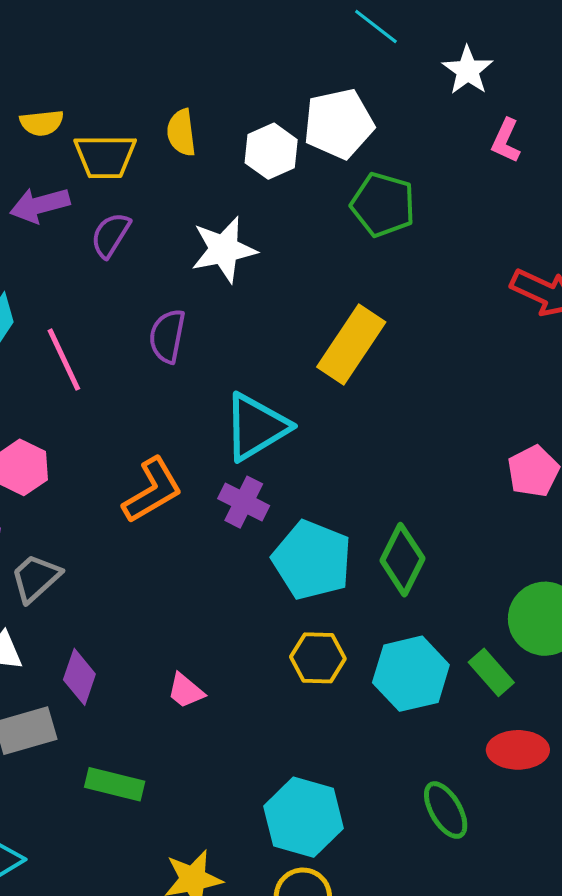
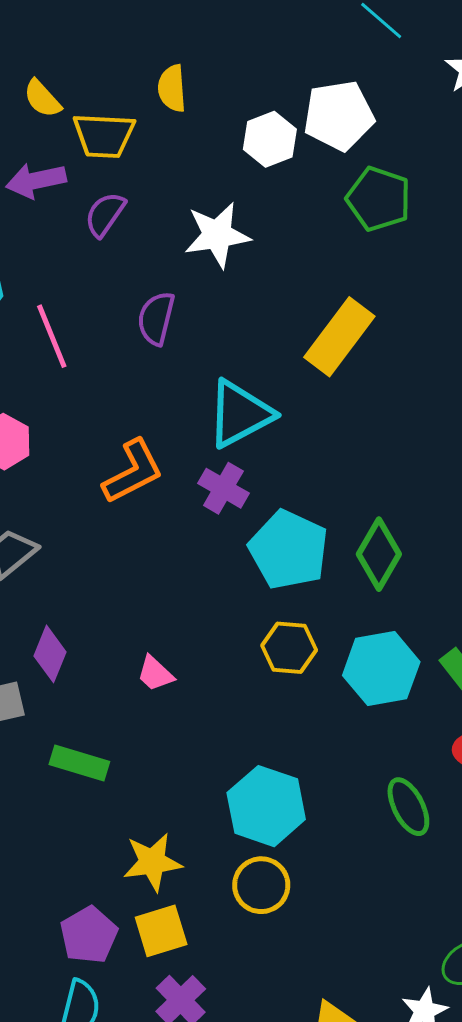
yellow semicircle: (42, 123) -> (42, 99), turned 51
yellow semicircle: (181, 133) -> (172, 88), moved

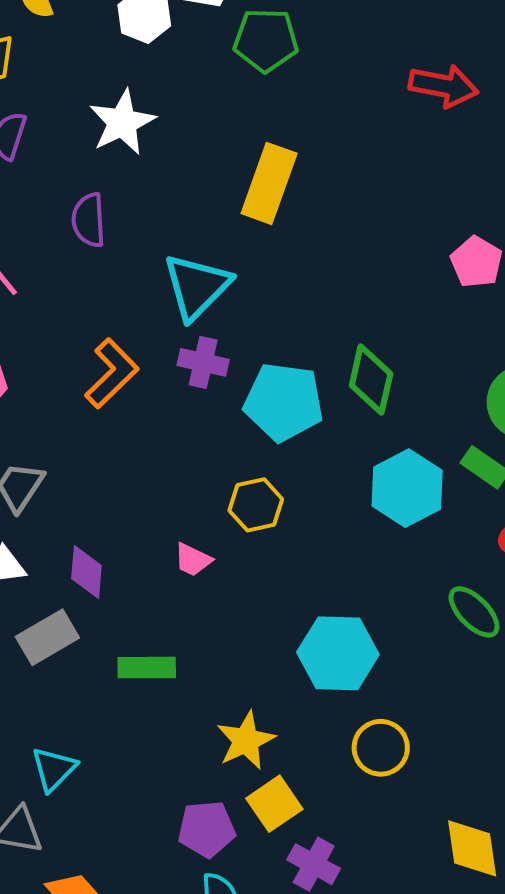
yellow hexagon: (289, 648) -> (256, 505), moved
yellow circle: (261, 885) -> (381, 748), moved
purple pentagon: (89, 935) -> (207, 829), turned -30

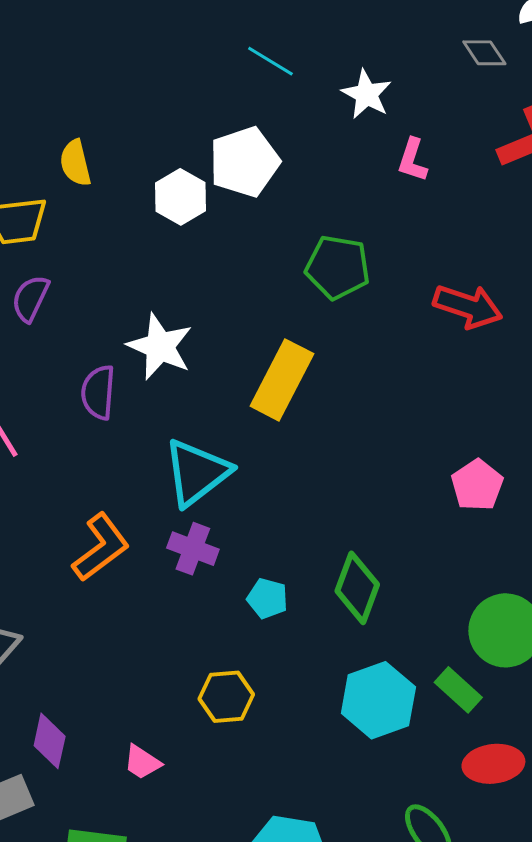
green pentagon: (266, 40) -> (338, 267), moved
white star: (122, 122) -> (160, 347), moved, turned -30
cyan pentagon: (284, 402) -> (267, 598), size x0.5
pink trapezoid: (193, 560) -> (142, 762), moved

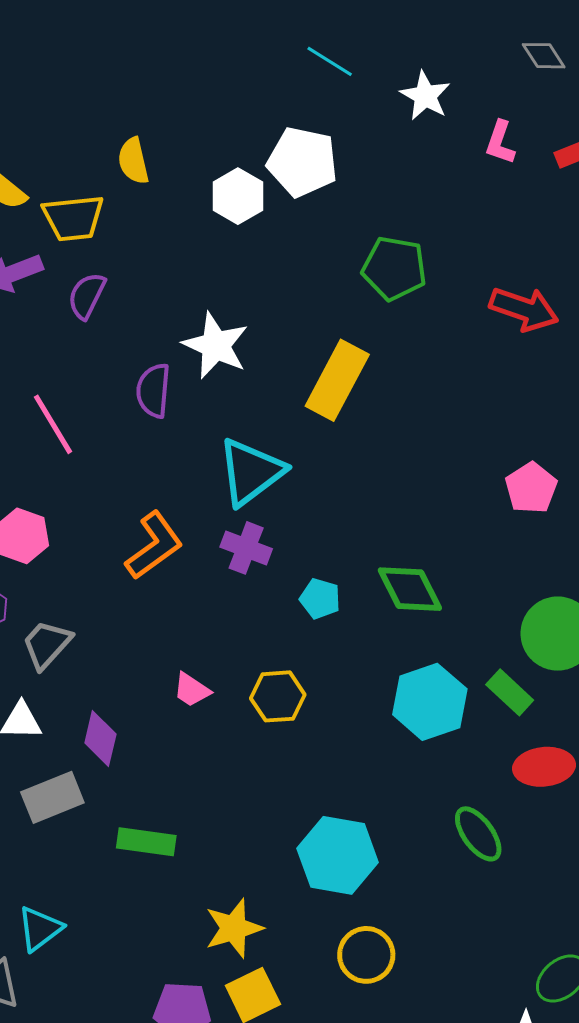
pink L-shape: (412, 160) -> (500, 142), moved
white pentagon: (244, 162) -> (302, 162), turned 30
green diamond: (357, 588) -> (410, 589), turned -48
pink trapezoid: (142, 762) -> (192, 690), moved

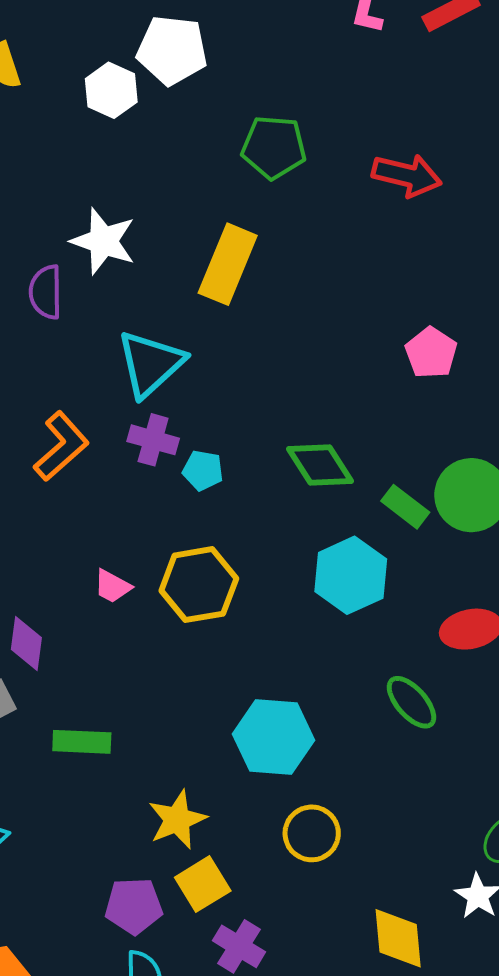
cyan pentagon: (320, 599) -> (203, 470), moved
green rectangle: (510, 692) -> (405, 507), moved
yellow hexagon: (278, 696) -> (199, 585), size x1.4

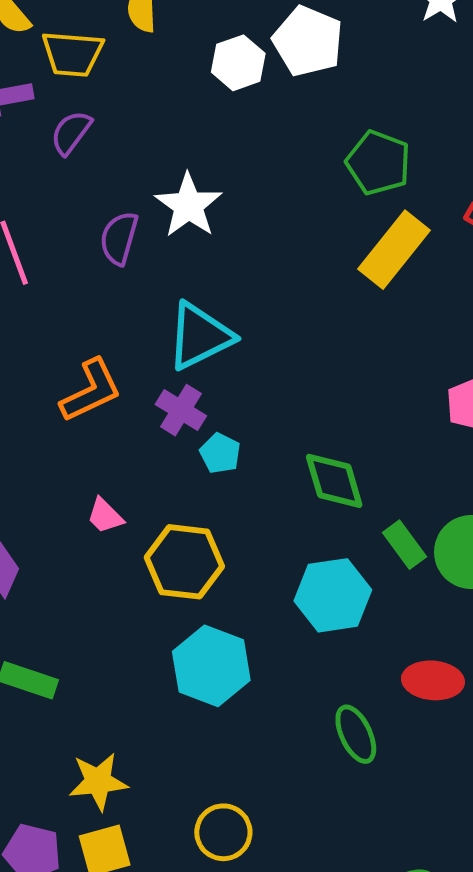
yellow rectangle: (228, 264) -> (394, 250), moved
pink trapezoid: (112, 586) -> (105, 516), moved
cyan hexagon: (274, 737) -> (211, 666), moved

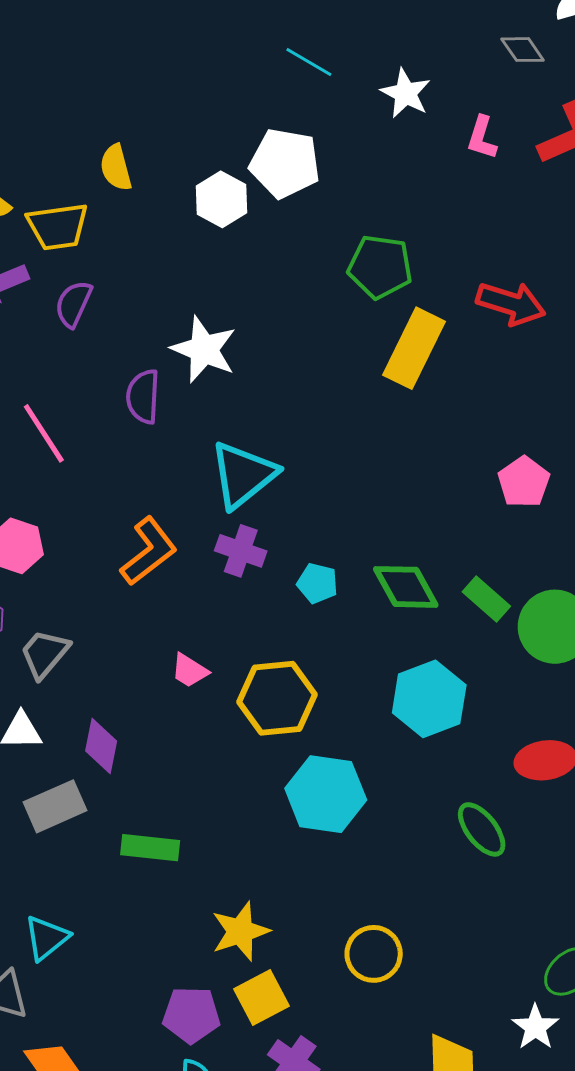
cyan pentagon: (220, 453) -> (317, 583), moved
green rectangle: (404, 545) -> (486, 599), moved

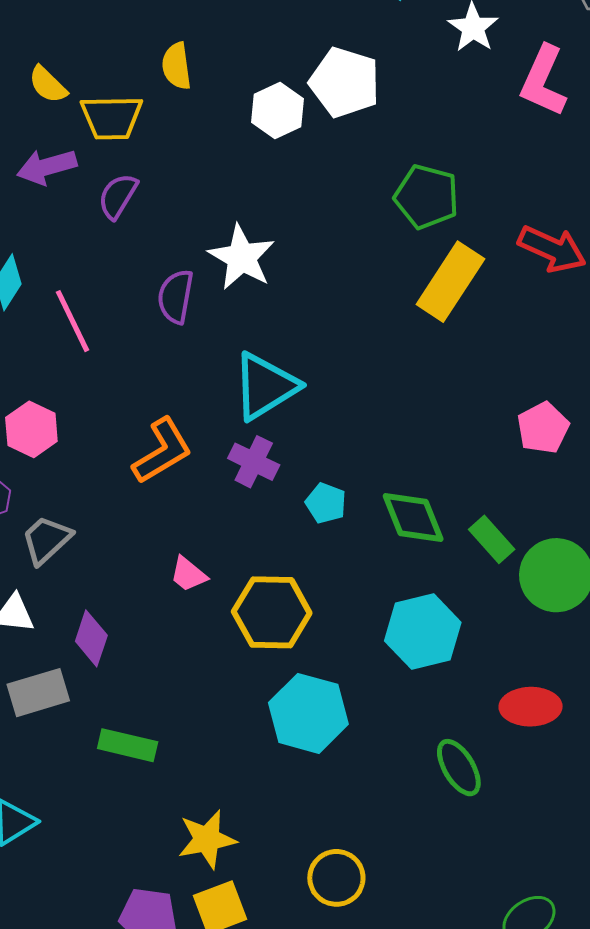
pink L-shape: (482, 138) -> (543, 81), size x1.6

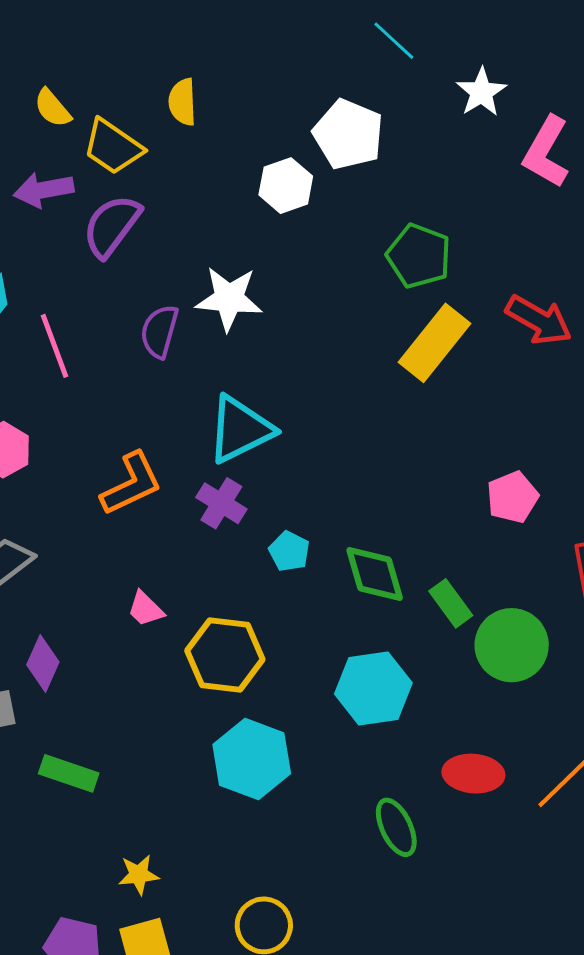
white hexagon: (277, 111) -> (286, 186), moved
yellow trapezoid: (112, 117) -> (113, 147), turned 30
purple semicircle: (118, 196) -> (112, 226), size x1.4
white star: (242, 257) -> (229, 299), turned -30
yellow star: (207, 839) -> (139, 875), size x0.7

